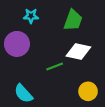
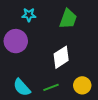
white diamond: (78, 51) -> (61, 57), moved, turned -45
green line: (55, 67) -> (51, 87), moved

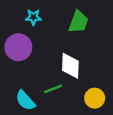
white diamond: (61, 57) -> (70, 66), turned -55
green line: (51, 87) -> (53, 89), moved

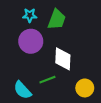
green trapezoid: (78, 22) -> (57, 19), moved
purple circle: (18, 47) -> (31, 41), moved

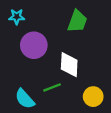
cyan star: (30, 15) -> (17, 17), moved
green trapezoid: (57, 19) -> (77, 21), moved

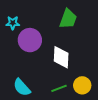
cyan star: (17, 17) -> (13, 23), moved
green line: (52, 87) -> (59, 88), moved

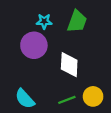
cyan star: (13, 23) -> (44, 21), moved

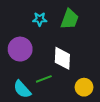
purple circle: (34, 45) -> (20, 49), moved
green line: (67, 100) -> (44, 79), moved

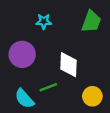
green trapezoid: (70, 19) -> (91, 22), moved

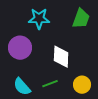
cyan star: (44, 22) -> (39, 19), size x1.5
green line: (48, 87) -> (50, 84), moved

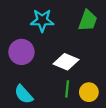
white diamond: (61, 57) -> (66, 62), turned -70
green line: (50, 84) -> (67, 89), moved, turned -63

